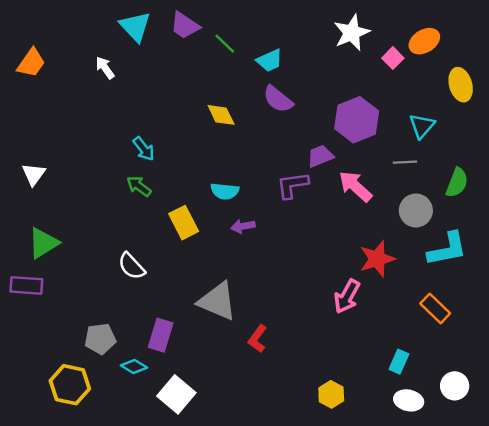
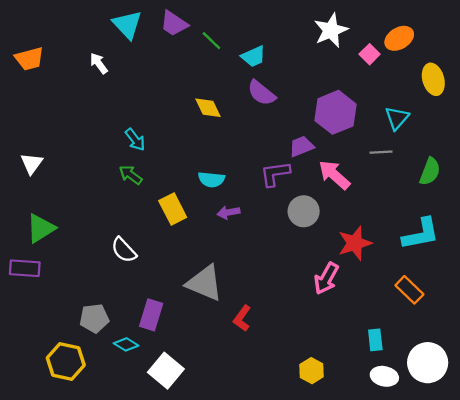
orange trapezoid: (31, 63) -> (29, 59), turned 40
gray circle: (416, 210) -> (304, 211), moved
cyan rectangle: (399, 362) -> (375, 340), turned -30
white circle: (455, 386) -> (428, 363), size x1.5

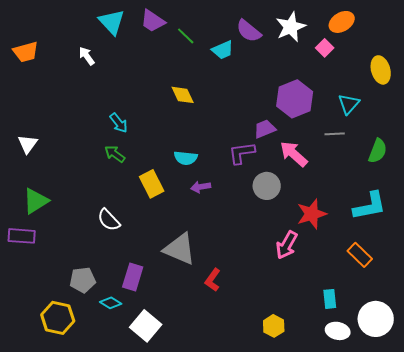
orange ellipse: (399, 38) -> (342, 22), moved
purple semicircle: (261, 93) -> (249, 31), moved

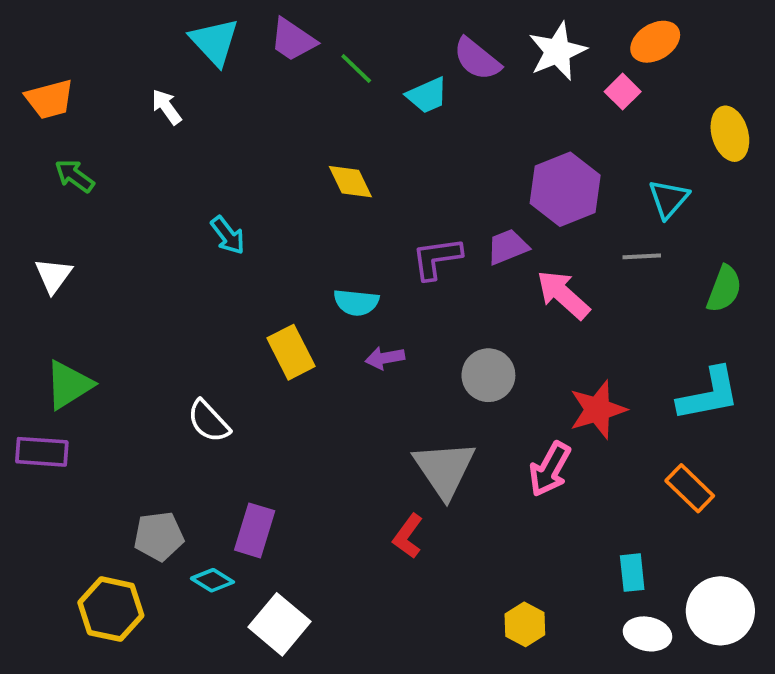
purple L-shape: (242, 153) -> (437, 258), moved
green arrow: (115, 154) -> (74, 176), moved
gray circle: (267, 186) -> (488, 375), moved
gray triangle: (180, 249) -> (444, 469), moved, turned 33

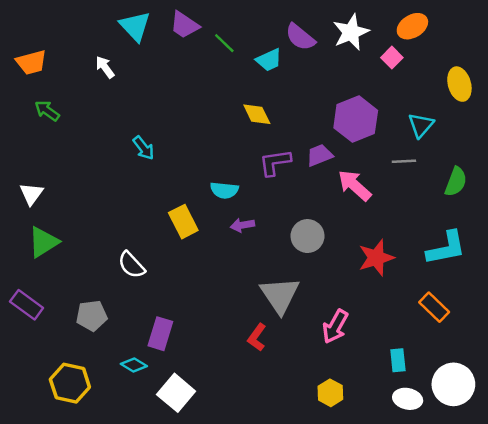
yellow diamond: (350, 182) -> (257, 114), moved
white triangle: (53, 276) -> (31, 194), moved
purple rectangle: (42, 452) -> (27, 305), moved, turned 32
pink arrow: (550, 469) -> (335, 326), moved
gray pentagon: (159, 536) -> (92, 316), moved

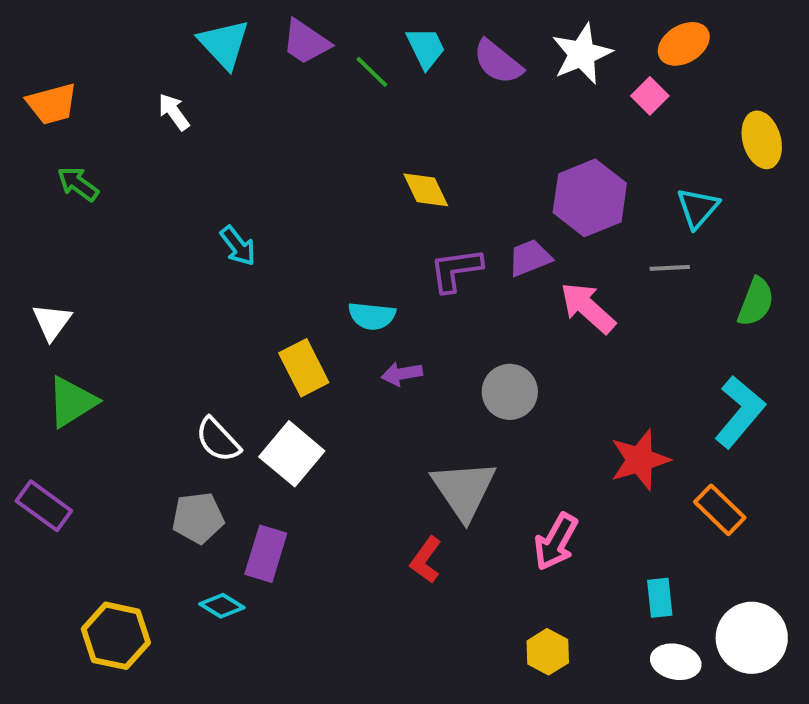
cyan trapezoid: (269, 60) -> (426, 48), moved, turned -92
cyan L-shape: (446, 248) -> (740, 412), turned -39
red star: (376, 258) -> (640, 460), moved
gray pentagon: (92, 316) -> (198, 518), moved
white square: (176, 393) -> (292, 454), moved

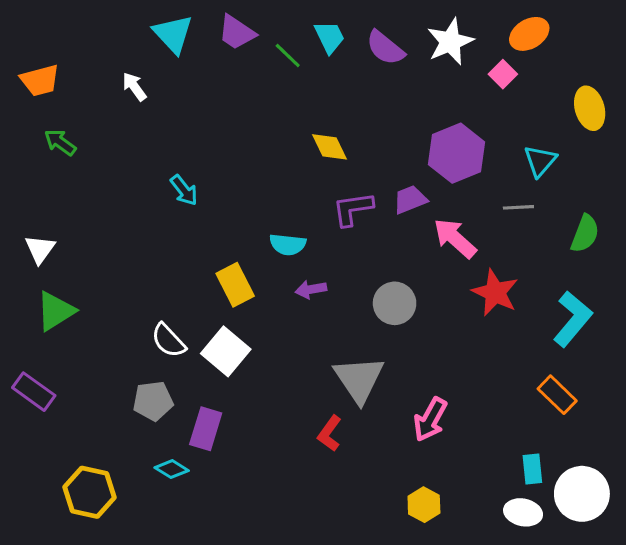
red star: (640, 460) -> (495, 293), moved, turned -30
cyan rectangle: (660, 598) -> (532, 469), moved

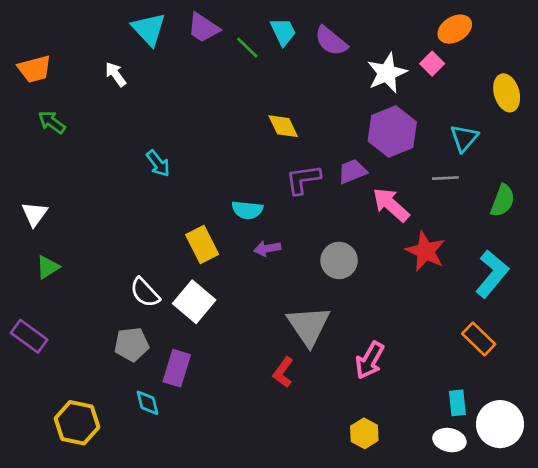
white star: (450, 42) -> (387, 73), moved
green triangle: (55, 311) -> (48, 267), size x0.7
cyan diamond: (172, 469) -> (148, 403), turned 44

